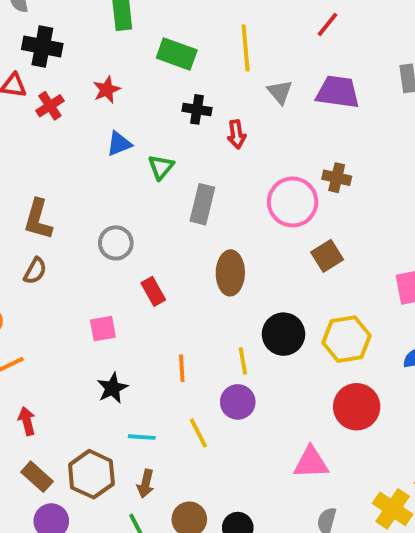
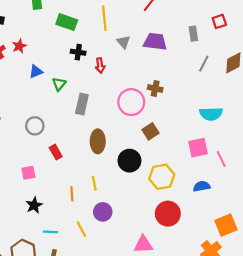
red star: (107, 90) -> (19, 46), moved
black circle: (283, 334) -> (129, 161), moved
yellow line: (243, 361) -> (94, 183), moved

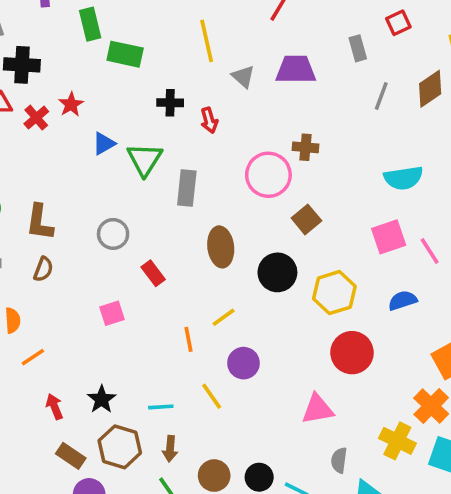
green rectangle: (67, 22) -> (125, 54), moved
green triangle: (59, 84) -> (145, 159), size x1.5
yellow line: (94, 183) -> (224, 317), turned 72
black star: (34, 205) -> (102, 399), moved

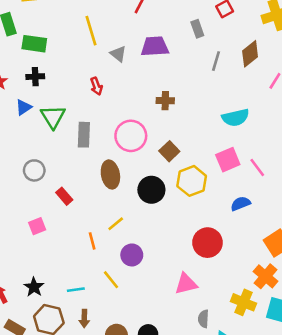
black cross: (170, 103) -> (35, 77), moved
pink circle: (268, 175) -> (131, 136), moved
yellow hexagon: (334, 293) -> (192, 181), moved

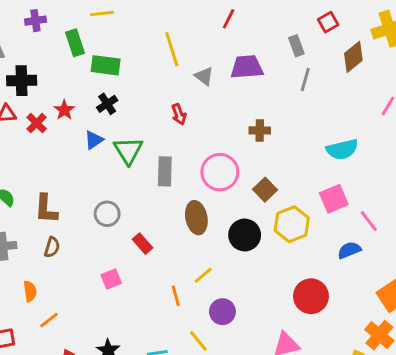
brown diamond: (250, 54) -> (353, 57), moved
gray line: (216, 61) -> (305, 80), moved
black cross: (35, 77) -> (107, 104), turned -30
pink line: (257, 168) -> (369, 221), moved

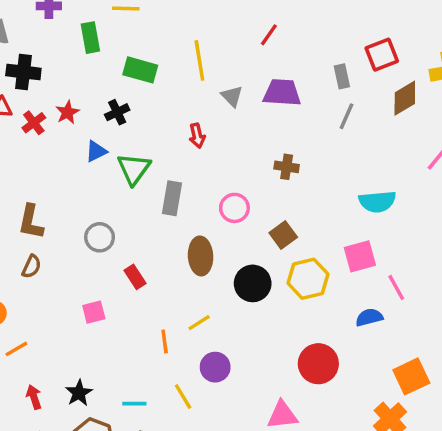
red square: (328, 22) -> (382, 55), size x1.4
green rectangle: (106, 65) -> (140, 70), moved
pink circle: (220, 172) -> (234, 208), size x0.7

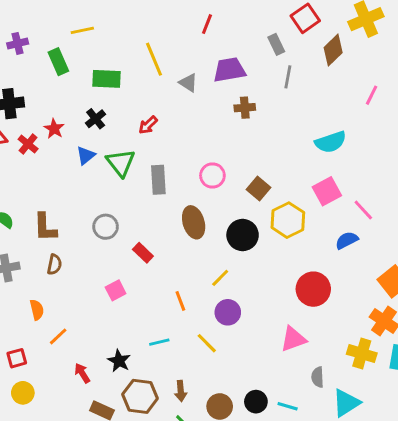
red arrow: (197, 136) -> (148, 125), moved, turned 72
brown cross: (287, 167) -> (245, 108), moved
yellow line: (199, 323) -> (220, 278), moved
cyan line: (134, 404) -> (159, 342), moved

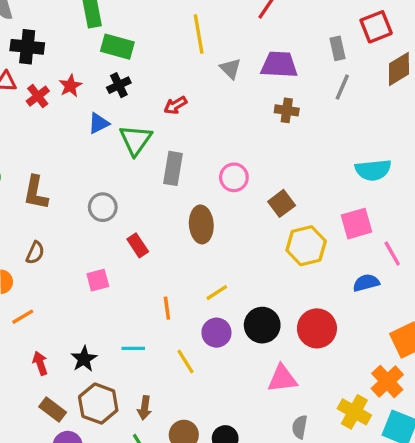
green rectangle: (106, 79) -> (117, 47), moved
black circle: (243, 235) -> (262, 325), moved
brown semicircle: (54, 265) -> (35, 253), moved

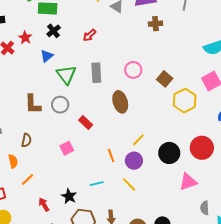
green triangle: (136, 140) -> (66, 75), moved
brown L-shape: (36, 193) -> (33, 104), moved
purple circle: (216, 333) -> (134, 161), moved

